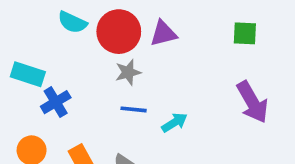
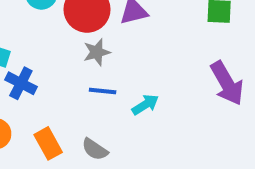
blue cross: (56, 102) -> (21, 83), turned -32

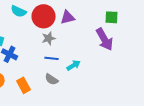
purple arrow: (227, 83) -> (105, 39), moved
gray semicircle: (95, 149) -> (52, 79), moved

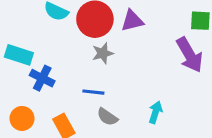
blue line: (52, 58) -> (93, 92), moved
cyan arrow: (74, 65) -> (155, 112), moved, turned -40

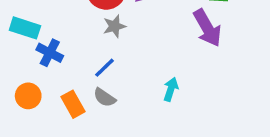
blue line: (93, 92) -> (104, 68), turned -50
gray semicircle: (107, 117) -> (104, 98), moved

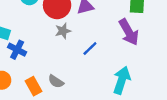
blue line: (104, 68) -> (90, 48), moved
cyan arrow: (171, 89) -> (122, 80), moved, size x1.6

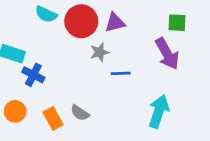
gray star: (63, 31) -> (100, 52), moved
blue line: (90, 48) -> (121, 73), turned 42

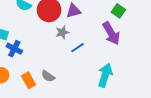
green square: (177, 23) -> (118, 11), turned 32
blue line: (121, 73) -> (78, 48), turned -32

